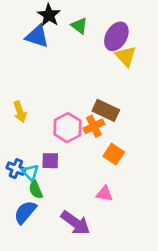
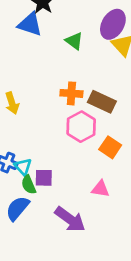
green triangle: (79, 26) -> (74, 41), moved
orange cross: (94, 126) -> (71, 93), moved, turned 30
pink hexagon: (67, 128) -> (81, 127), moved
purple square: (50, 161) -> (44, 178), moved

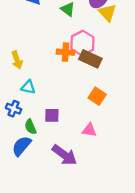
pink hexagon: (81, 127) -> (82, 43), moved
cyan triangle: (23, 167) -> (28, 87), moved, turned -35
purple square: (44, 178) -> (52, 115), moved

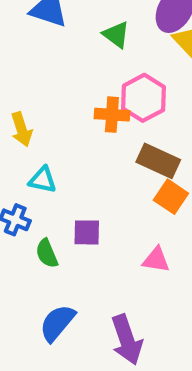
brown rectangle: (90, 59) -> (158, 161), moved
blue semicircle: (21, 146) -> (57, 323), moved
purple arrow: (64, 155) -> (127, 340), moved, turned 35

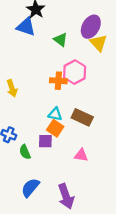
brown rectangle: (158, 161) -> (82, 117), moved
cyan triangle: (43, 180) -> (55, 114), moved
orange square: (171, 197) -> (55, 128), moved

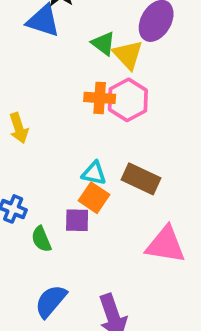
yellow triangle: (98, 43) -> (128, 55), moved
orange cross: (58, 81) -> (100, 98), moved
pink triangle: (81, 155) -> (166, 245), moved, size x1.6

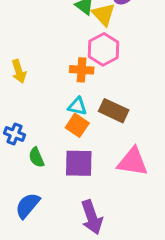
orange cross: (100, 98) -> (82, 70), moved
purple square: (77, 220) -> (79, 163), moved, size x1.5
blue semicircle: (51, 301) -> (28, 206), moved

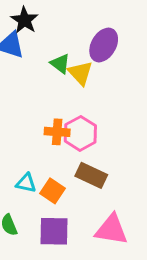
pink hexagon: (103, 49) -> (80, 133), moved
cyan triangle: (77, 106) -> (26, 183), moved

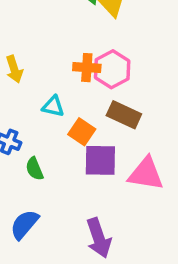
cyan triangle: (26, 183) -> (53, 106), moved
purple square: (54, 231) -> (100, 160), moved

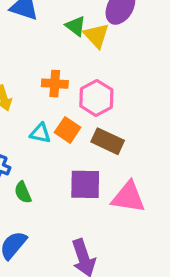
orange cross: (87, 68) -> (55, 84), moved
orange square: (82, 132) -> (68, 130), moved

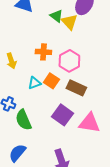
cyan triangle: (40, 133) -> (34, 83), turned -32
purple square: (85, 184) -> (62, 115), turned 35
green semicircle: (23, 192) -> (23, 120), size x1.5

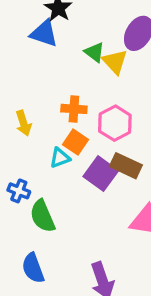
orange square: (51, 81) -> (76, 142), moved
purple square: (62, 115) -> (101, 174), moved
blue semicircle: (17, 153) -> (33, 268), turned -60

